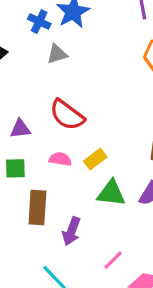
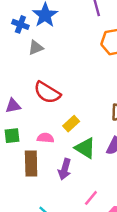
pink semicircle: (60, 159) -> (45, 138), moved
green triangle: (111, 193) -> (85, 148), turned 30
purple arrow: (71, 231) -> (65, 169), moved

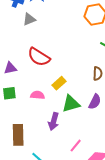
green triangle: (85, 148) -> (71, 104), turned -48
brown rectangle: (31, 163) -> (18, 135), moved

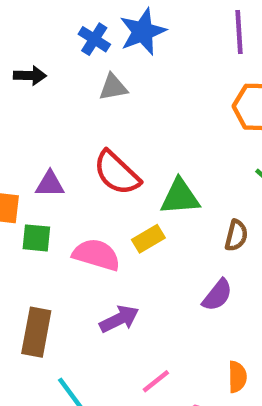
pink semicircle: (37, 95) -> (96, 255), size x1.5
green triangle: (71, 104) -> (180, 197), moved
purple arrow: (54, 121) -> (119, 319), turned -144

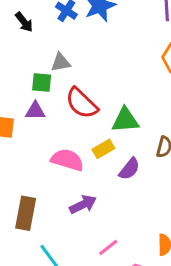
black arrow: (30, 75) -> (24, 22), moved, turned 50
gray triangle: (113, 87) -> (61, 62), moved
green square: (36, 238) -> (42, 82), moved
purple semicircle: (217, 295) -> (129, 169), moved

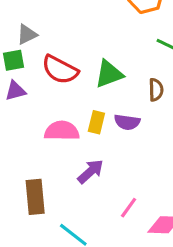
yellow rectangle: (103, 149) -> (96, 122), moved, turned -30
purple semicircle: (129, 169) -> (127, 122), turned 75

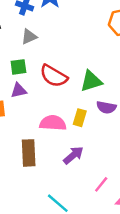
gray triangle: (27, 34) -> (29, 37), moved
purple semicircle: (127, 122) -> (106, 107), moved
brown rectangle: (35, 197) -> (29, 153), moved

